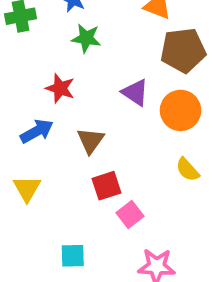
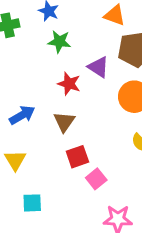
red star: (60, 88) -> (69, 84), moved
purple triangle: (135, 92) -> (98, 67), moved
cyan square: (73, 256) -> (32, 203), moved

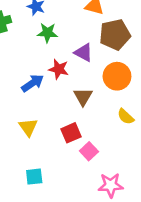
blue arrow: (22, 115) -> (33, 83), moved
brown triangle: (64, 122) -> (83, 97), moved
yellow triangle: (15, 160) -> (28, 127), moved

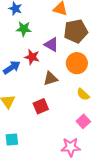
brown triangle: (83, 97) -> (50, 78), turned 42
pink square: (89, 151) -> (83, 121), moved

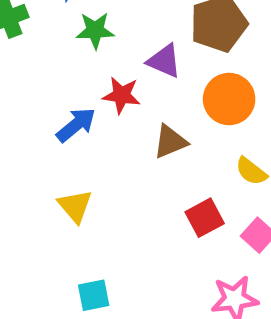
red square: (41, 106) -> (205, 218), moved

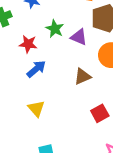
green star: (95, 30) -> (55, 29), moved, turned 30
red star: (121, 95) -> (28, 44), moved

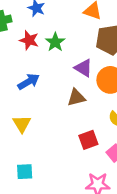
purple triangle: (79, 37) -> (84, 68), moved
red star: (28, 44) -> (29, 40), moved

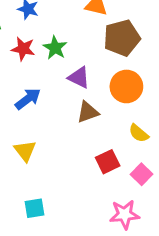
purple triangle: (84, 68) -> (79, 77), moved

